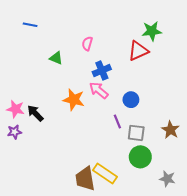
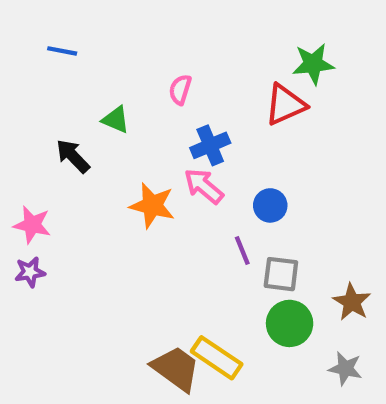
black arrow: (35, 113) -> (73, 156), moved
brown star: (170, 130) -> (352, 302), moved
brown trapezoid: (85, 179) -> (176, 369), turned 135

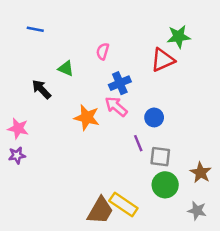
brown trapezoid: (176, 369) -> (100, 211), turned 84

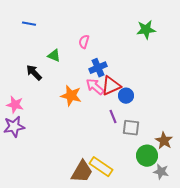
red triangle: (163, 60) -> (111, 86), moved
purple star: (17, 155) -> (14, 127), size x1.5
green circle: (165, 185) -> (147, 156), moved

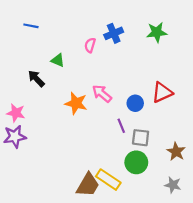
blue cross: (98, 68) -> (114, 33), moved
red triangle: (111, 86) -> (162, 92), moved
green circle: (147, 156) -> (136, 162), moved

